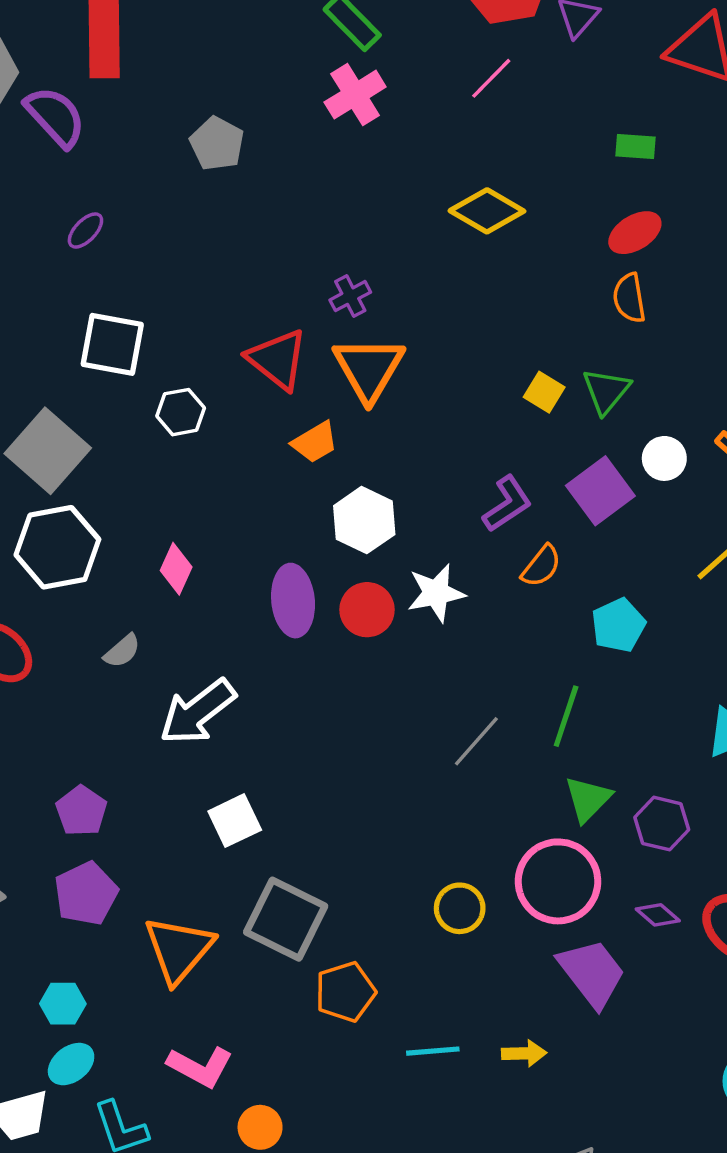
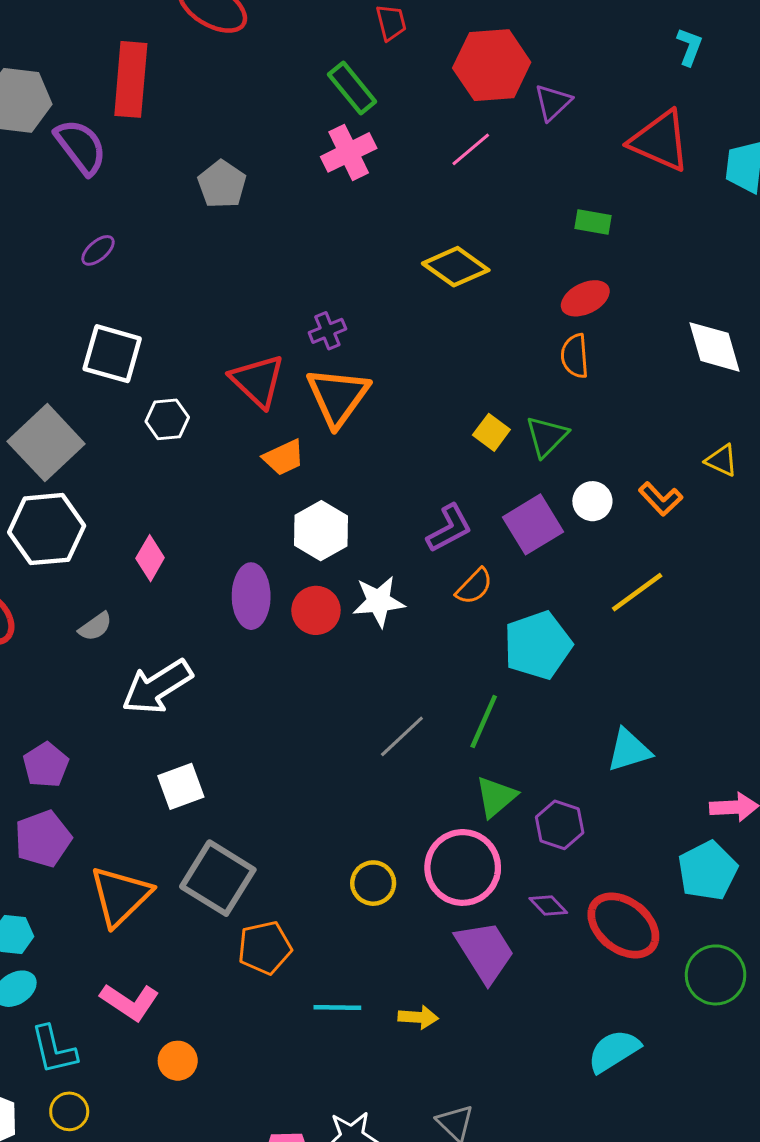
cyan pentagon: (618, 625) -> (538, 645), size x1.4

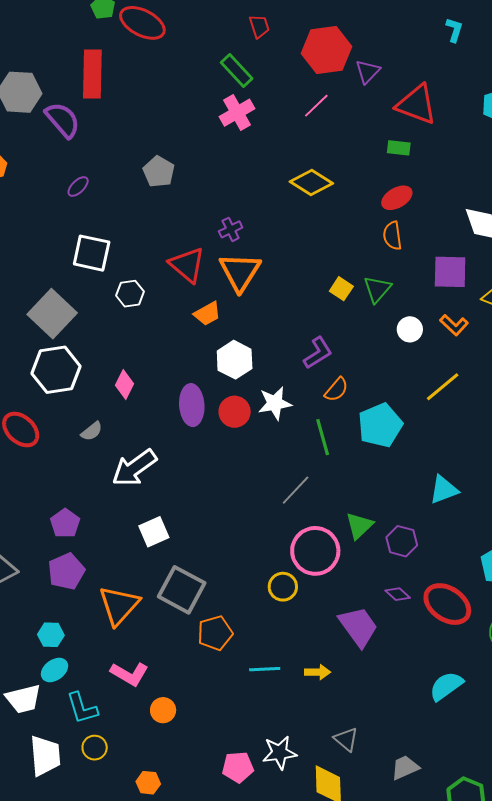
red triangle: (660, 141) -> (416, 104), moved
gray pentagon: (222, 184) -> (159, 172), moved
purple square: (533, 524) -> (450, 272), moved, turned 36
green line: (484, 722) -> (323, 437), moved, turned -36
pink circle: (463, 867) -> (315, 551), moved

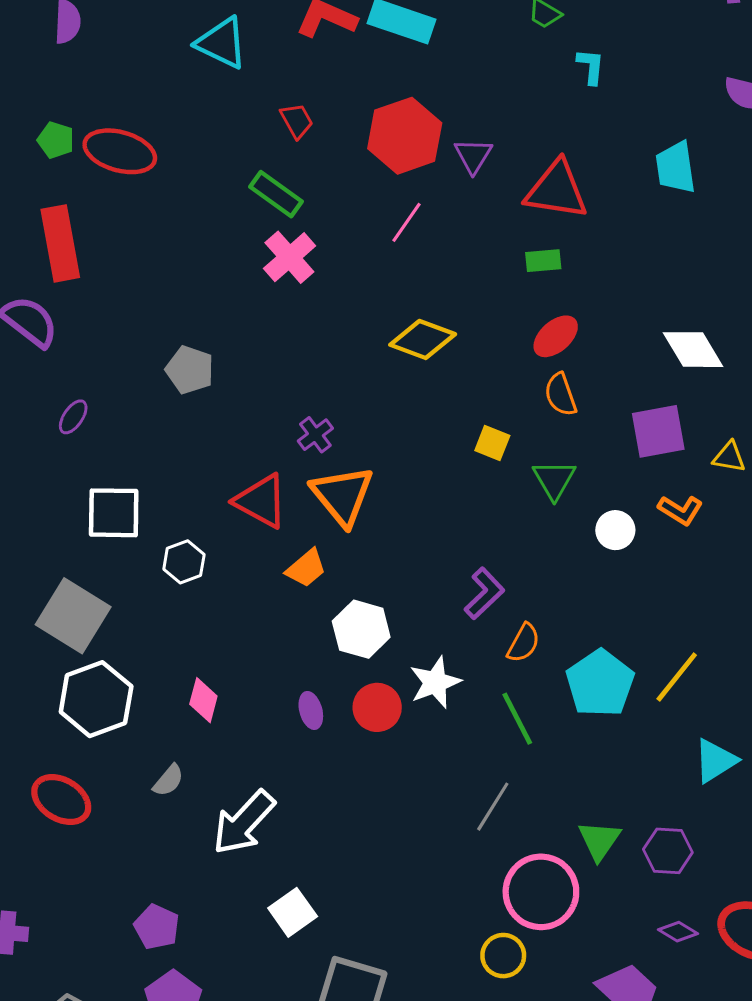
yellow square: (341, 289) -> (492, 443), moved
yellow line: (443, 387) -> (677, 677), moved
purple ellipse: (192, 405) -> (311, 710), size x0.6

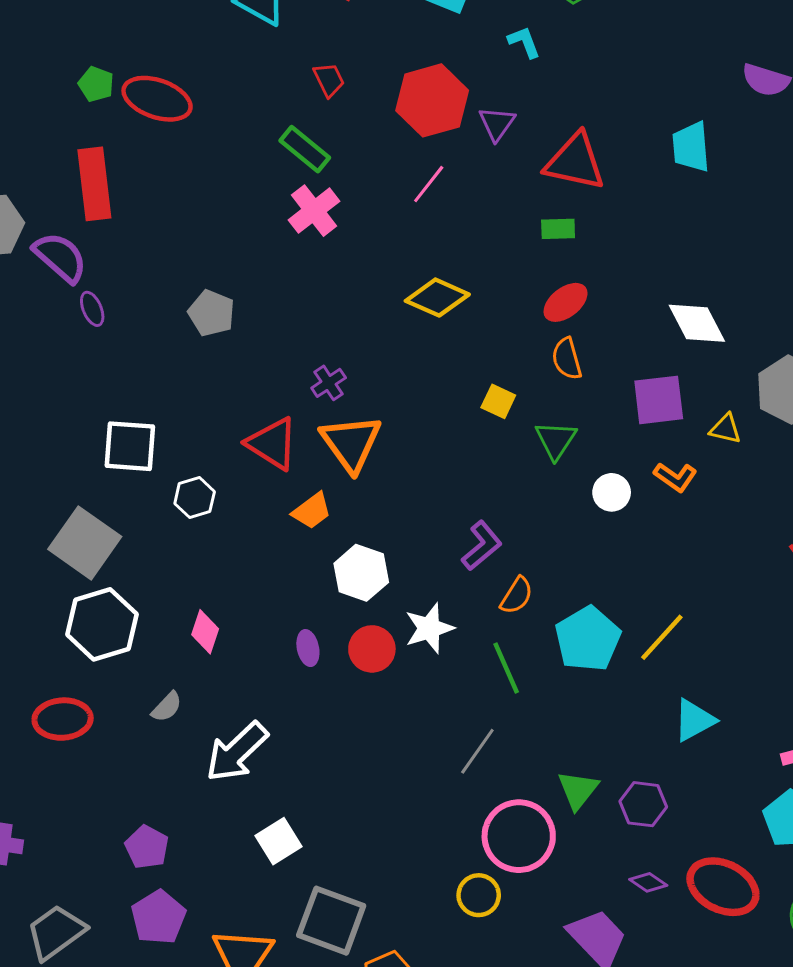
cyan L-shape: (591, 66) -> (524, 42), moved, turned -30
purple ellipse: (73, 417) -> (92, 309), moved, turned -60
red ellipse: (61, 800) -> (63, 719), turned -38

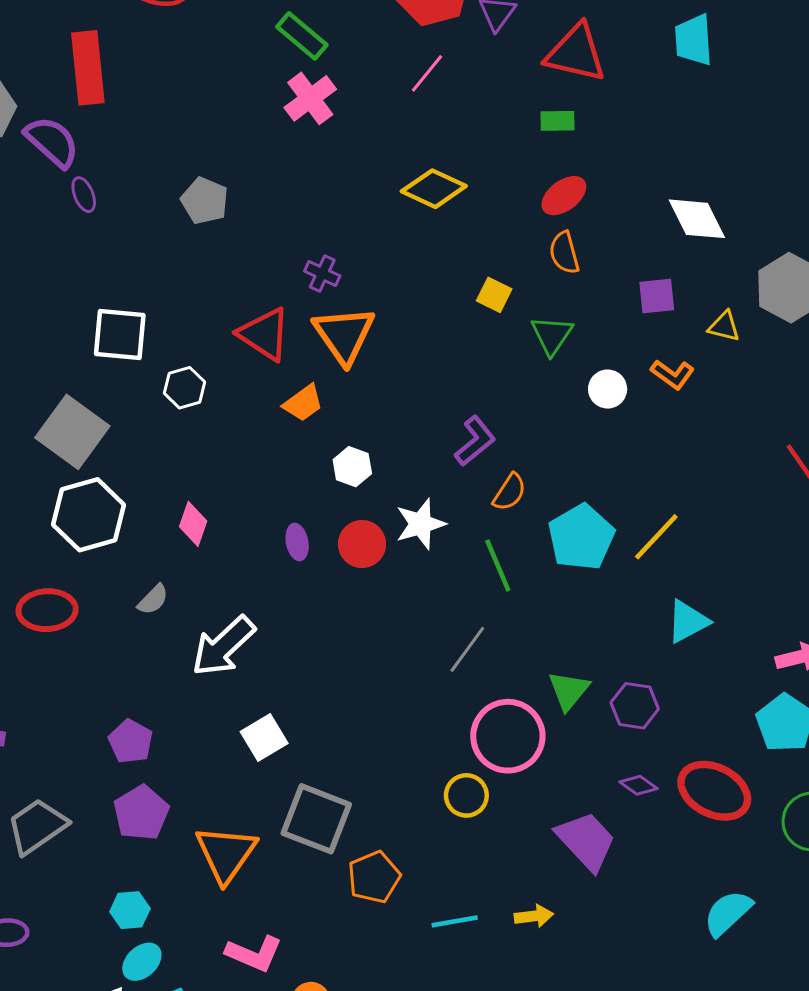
purple cross: (329, 383) -> (322, 273), turned -32
purple square: (659, 400) -> (657, 296), size x0.7
white hexagon: (361, 573) -> (352, 467), size x0.7

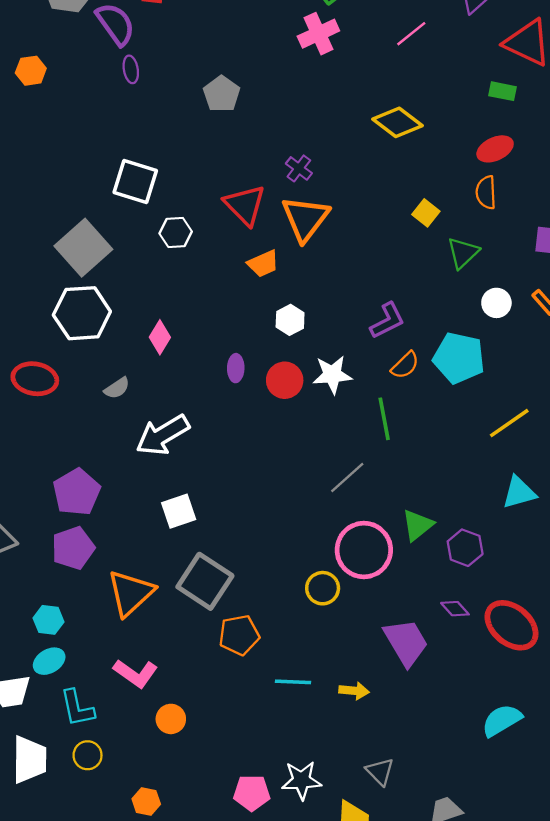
cyan pentagon: (581, 537) -> (459, 358), moved, turned 30
purple pentagon: (131, 741) -> (77, 492), size x1.4

